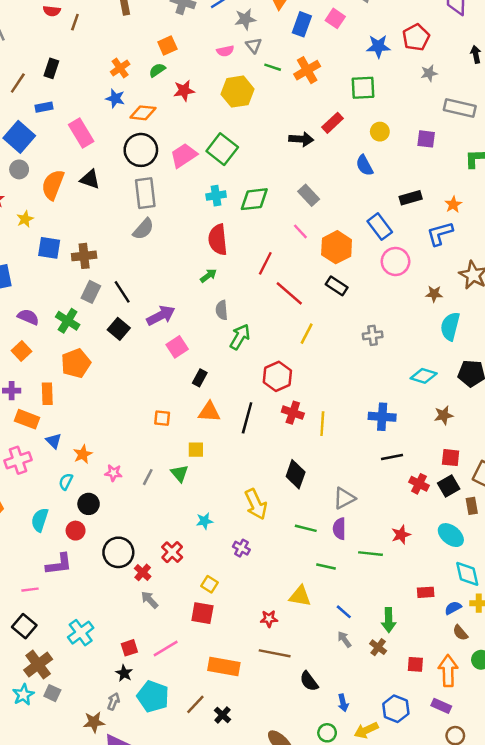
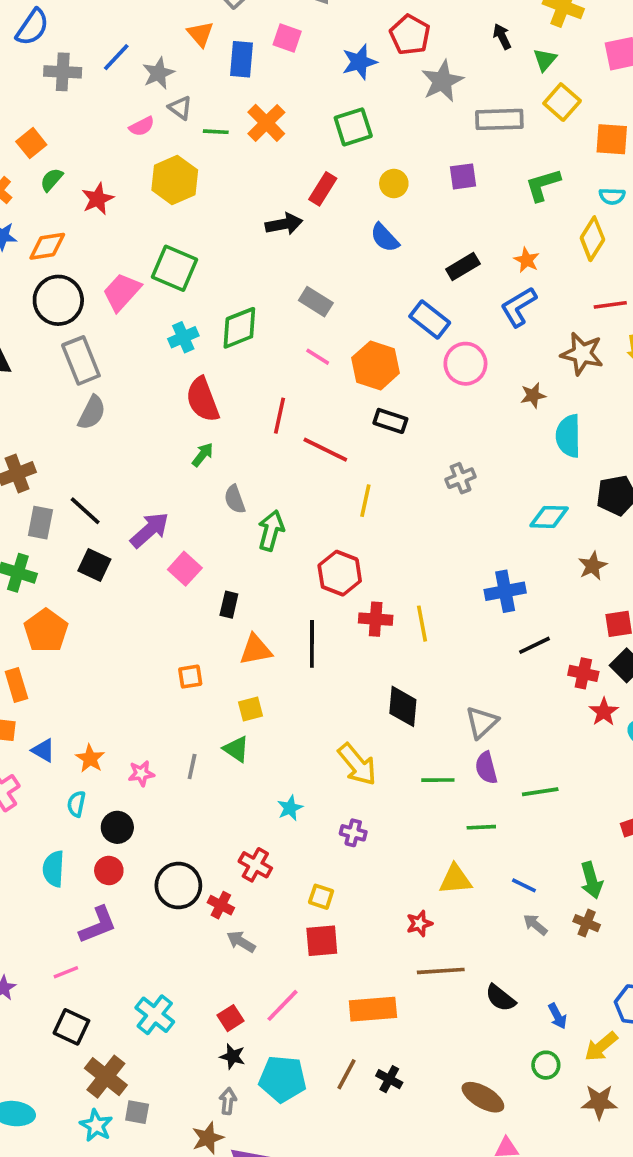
orange square: (167, 45) -> (31, 143), moved
gray star: (429, 73) -> (442, 81), size x1.6
red star: (401, 535) -> (604, 712), moved

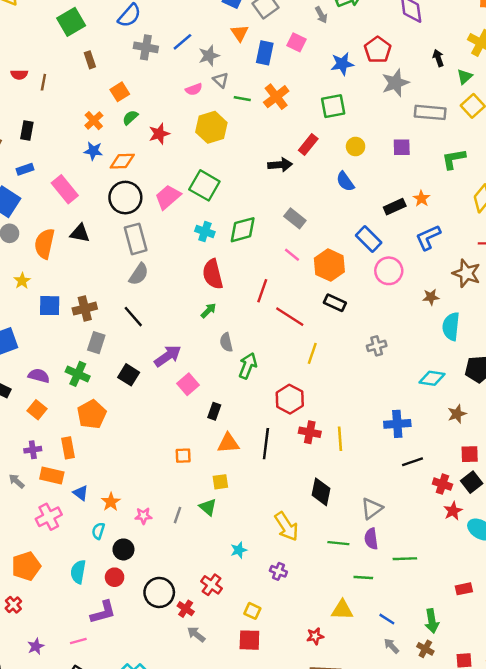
orange star: (527, 260) -> (421, 199), moved
cyan cross: (183, 337) -> (205, 232), turned 36
black line: (85, 511) -> (133, 317), moved

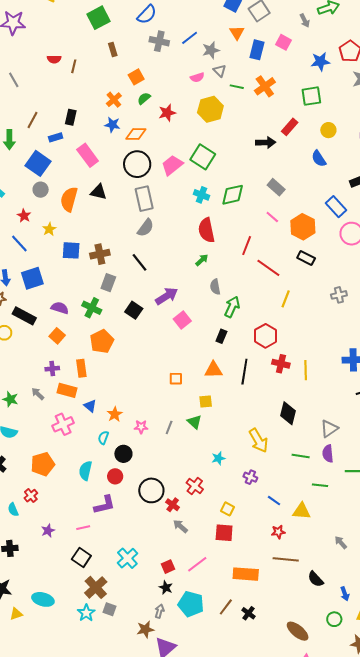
black rectangle: (27, 130) -> (71, 117), moved
black rectangle: (214, 411) -> (221, 336), moved
blue line: (387, 619) -> (274, 501), moved

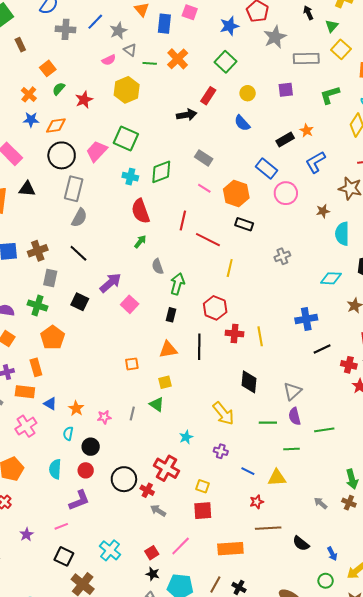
green square: (311, 96) -> (225, 62), turned -30
gray rectangle: (144, 199) -> (74, 189), turned 35
red cross: (195, 486) -> (167, 468), size x1.4

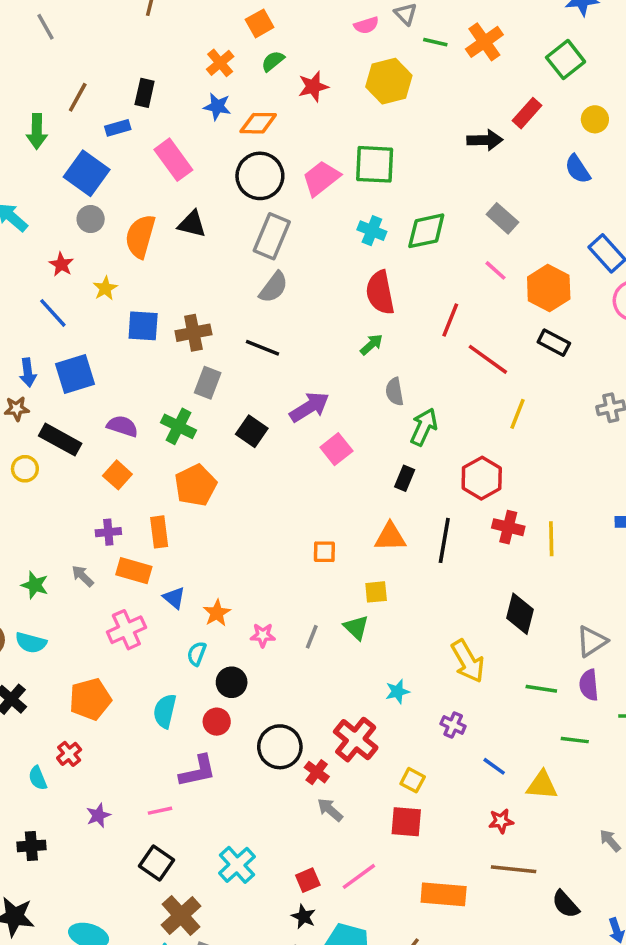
green square: (126, 139) -> (375, 164), turned -30
black line: (78, 253) -> (263, 348), turned -30

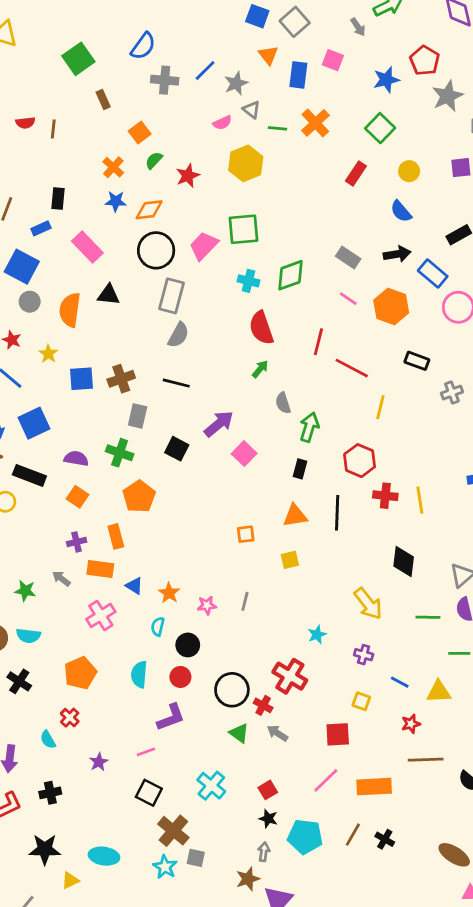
black arrow: (485, 140) -> (397, 254), moved
black rectangle: (554, 343) -> (417, 361), moved
green triangle: (356, 627) -> (239, 733), moved
yellow square: (413, 780) -> (361, 701), moved
pink line: (359, 876) -> (326, 780), moved

